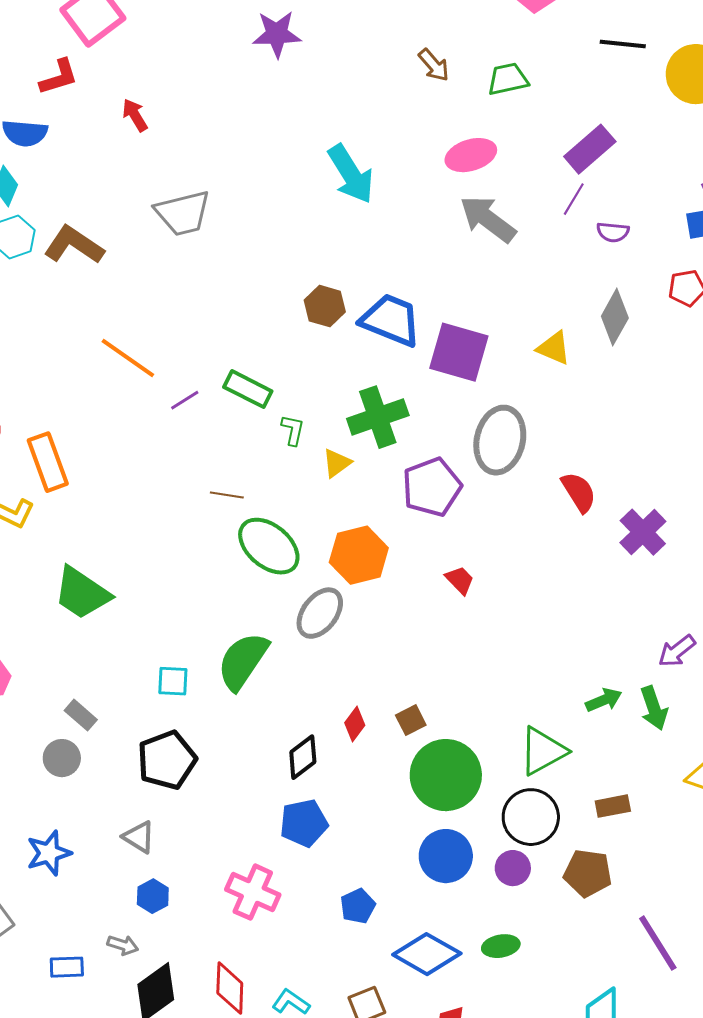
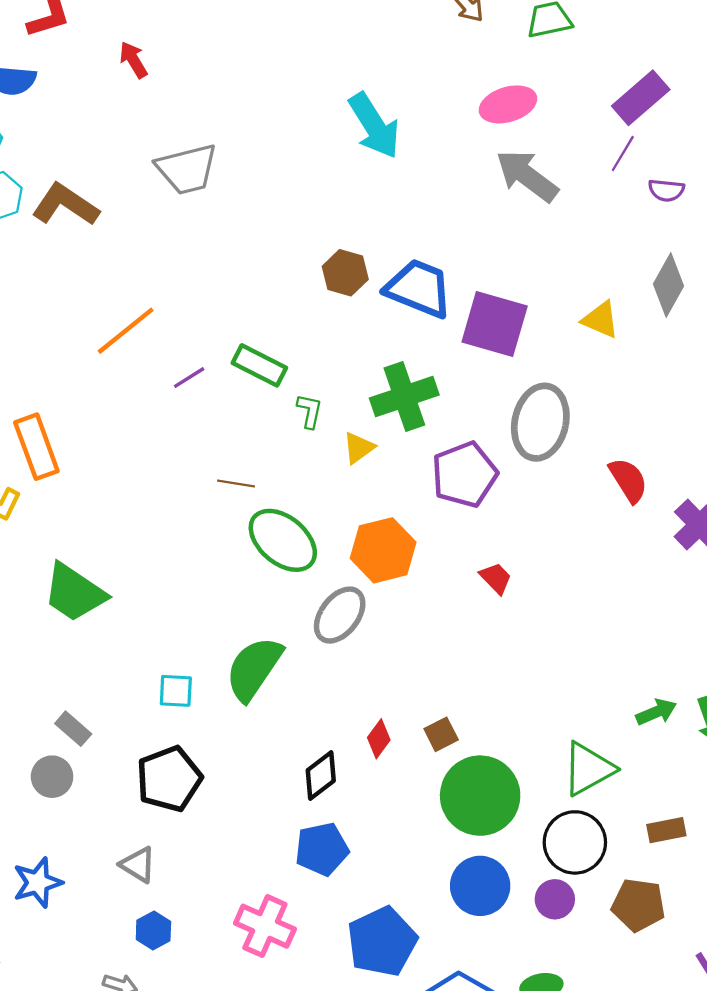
orange line: (128, 358) -> (126, 331), turned -74
blue pentagon: (358, 906) -> (382, 942), size x1.8

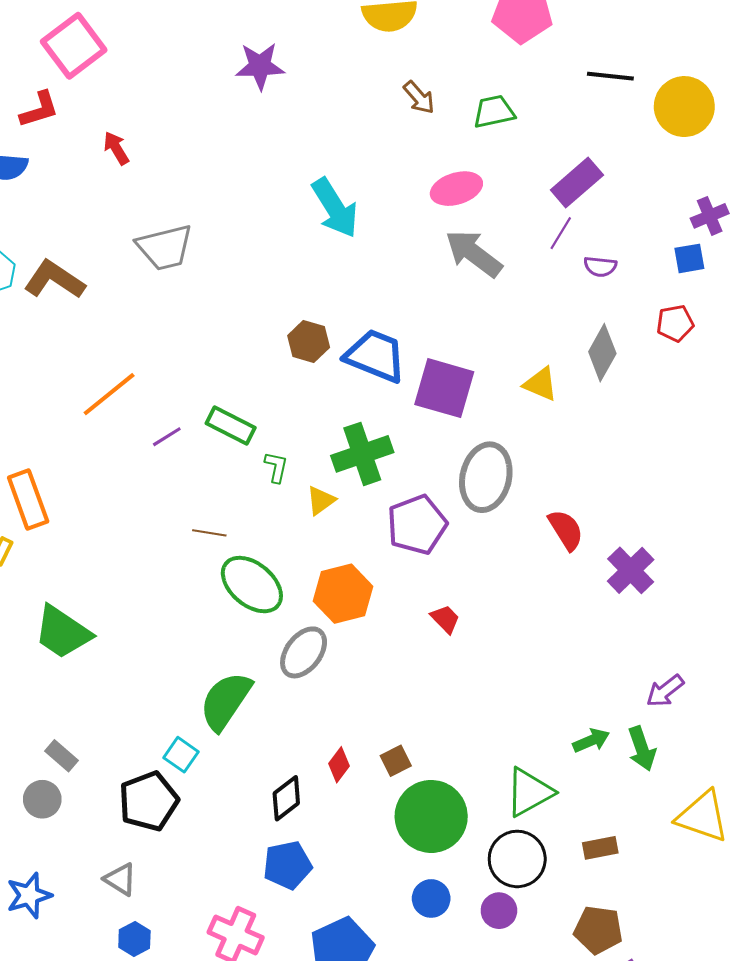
cyan square: (176, 691) -> (181, 755), moved, turned 32
blue circle: (480, 886) -> (431, 898), size x0.7
brown pentagon: (638, 905) -> (598, 930), moved

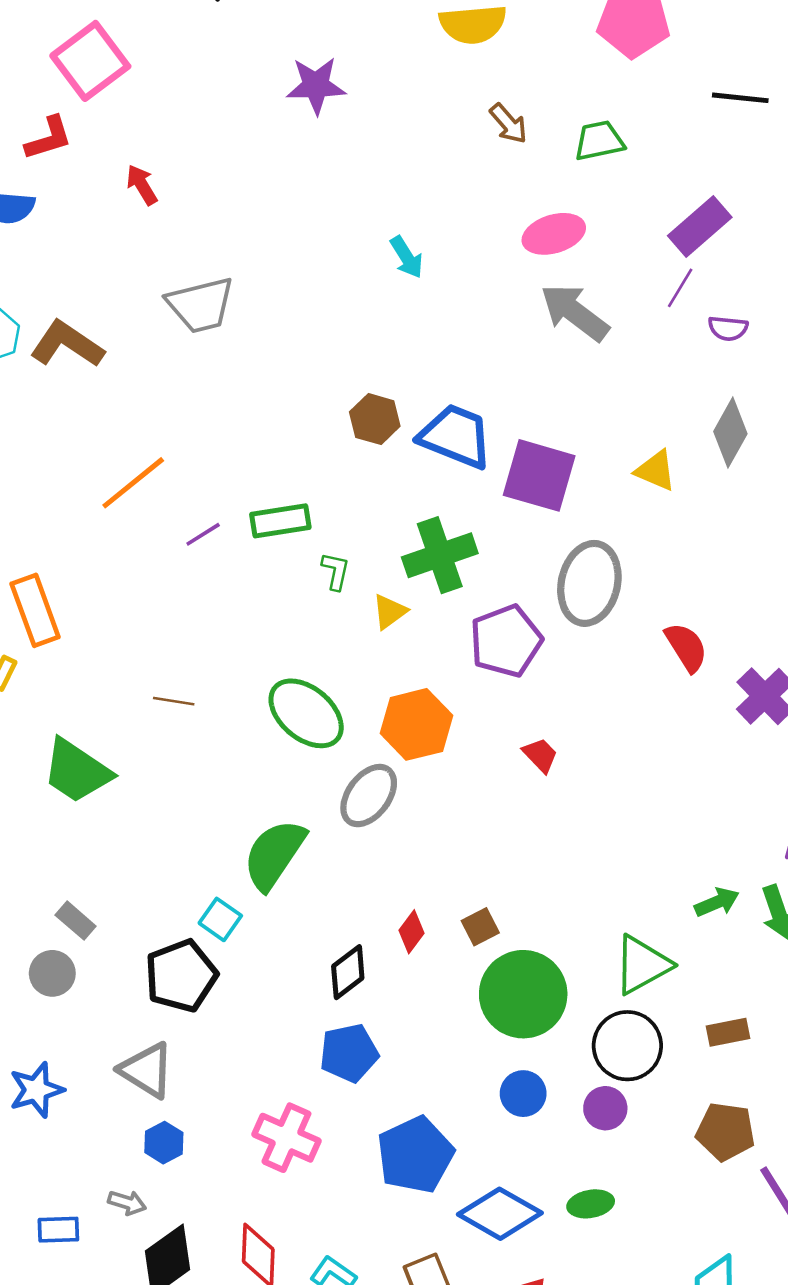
cyan arrow: (335, 208) -> (407, 257), size x0.6
green rectangle: (231, 426) -> (280, 521), turned -36
brown line: (209, 533) -> (174, 701), moved
gray triangle: (120, 879) -> (147, 1070), size x1.4

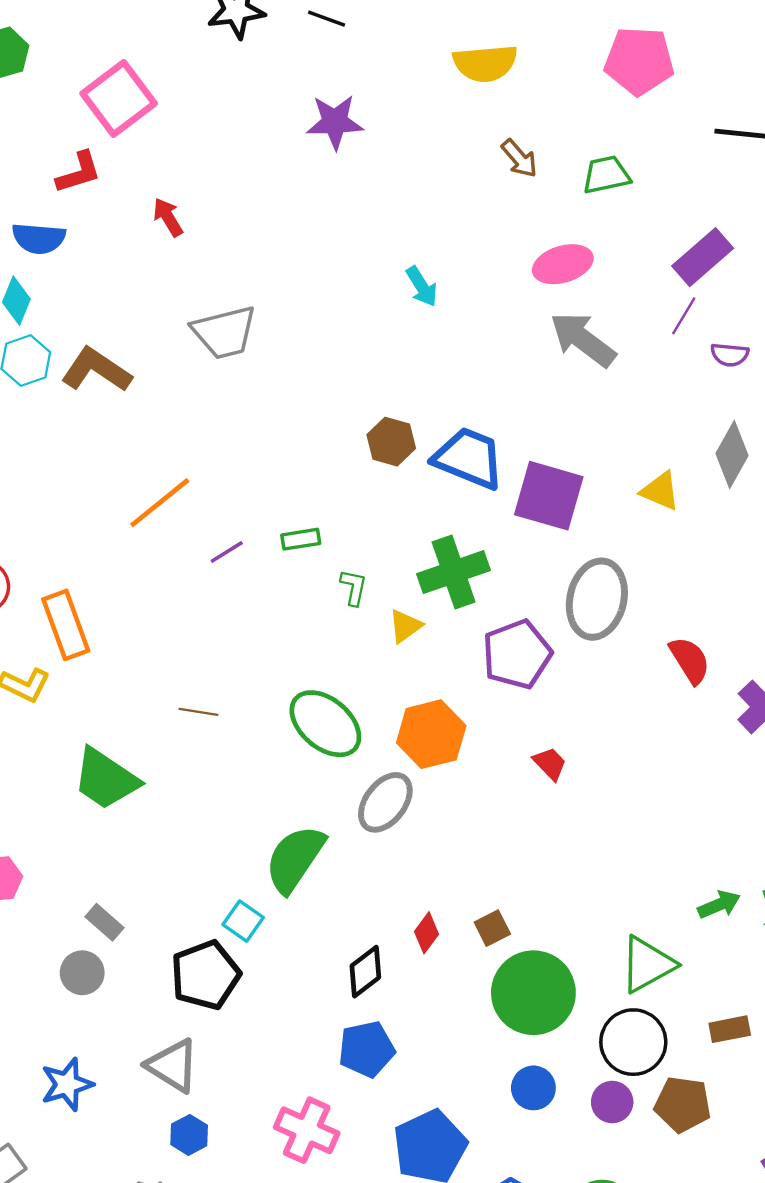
green rectangle: (280, 521) -> (301, 539), size x0.7
brown pentagon: (726, 1132) -> (683, 1104), moved

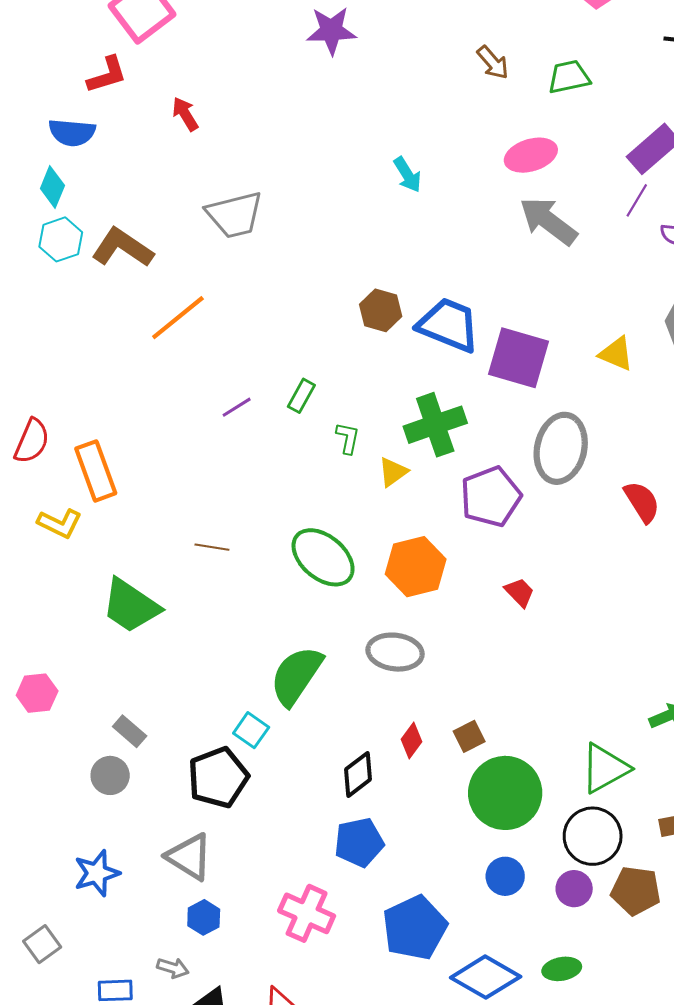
orange line: (160, 503) -> (178, 318), moved
green rectangle: (301, 539) -> (301, 396), turned -52
gray ellipse: (385, 802) -> (395, 652), moved, turned 60

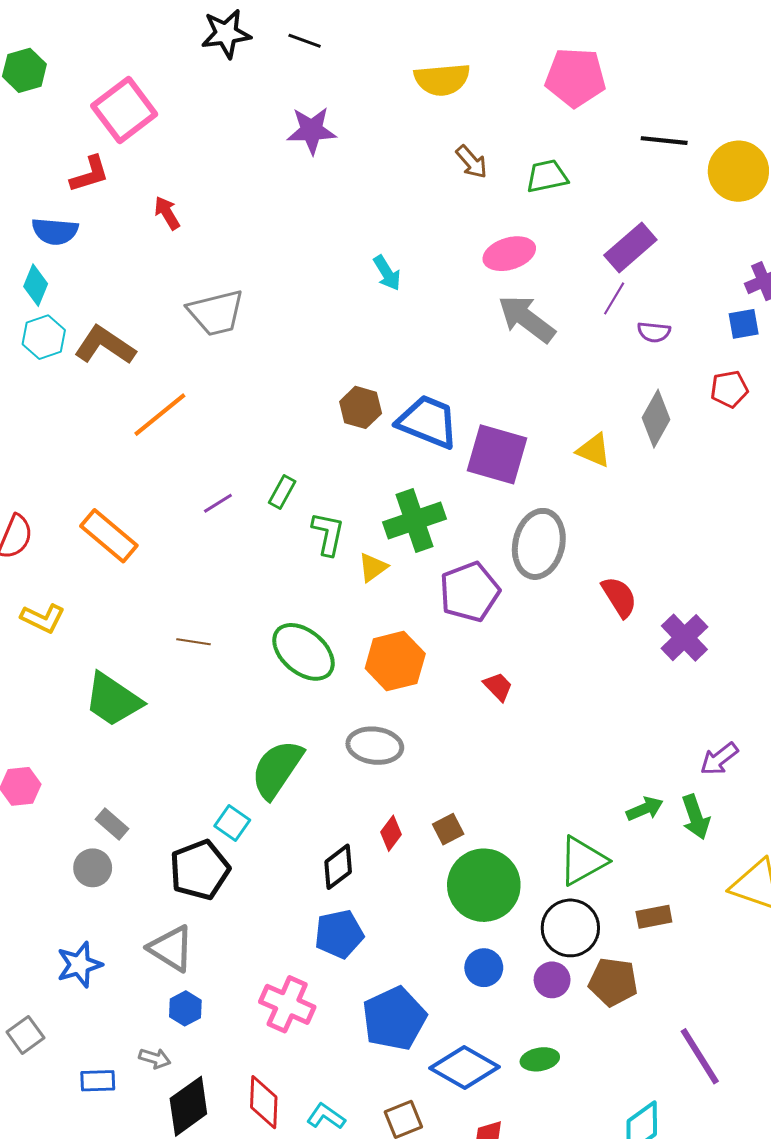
green L-shape: (348, 438) -> (328, 534), size x1.4
orange rectangle: (96, 471) -> (109, 536), moved, turned -30

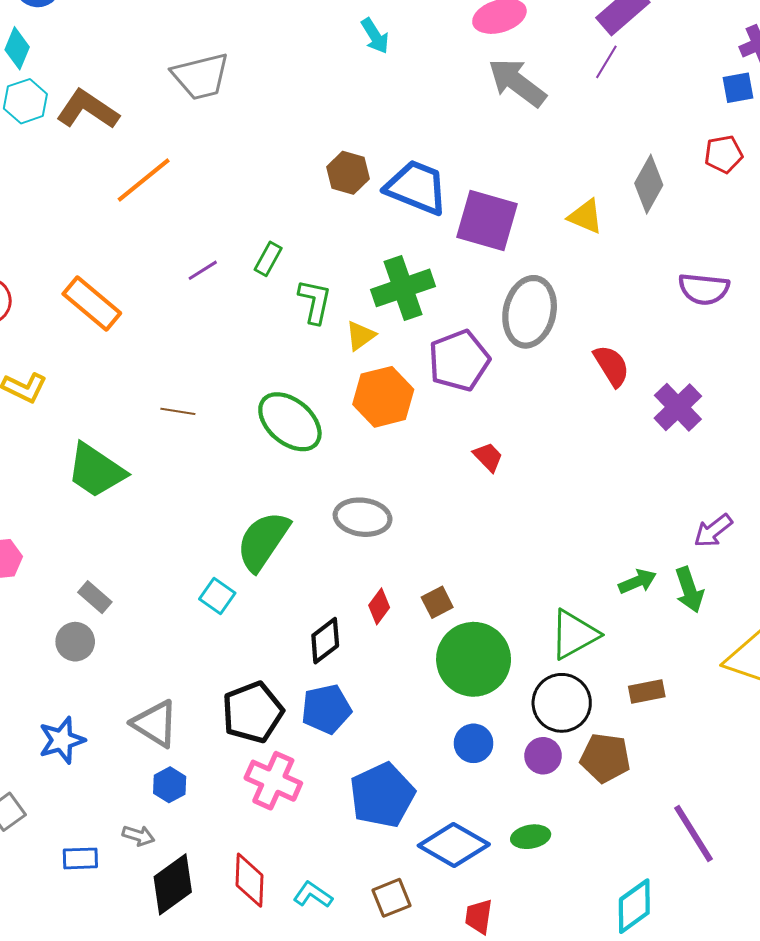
purple semicircle: (654, 332) -> (704, 289), moved, size x1.5
orange hexagon: (395, 661) -> (383, 397), moved
black pentagon: (200, 870) -> (253, 712), moved

